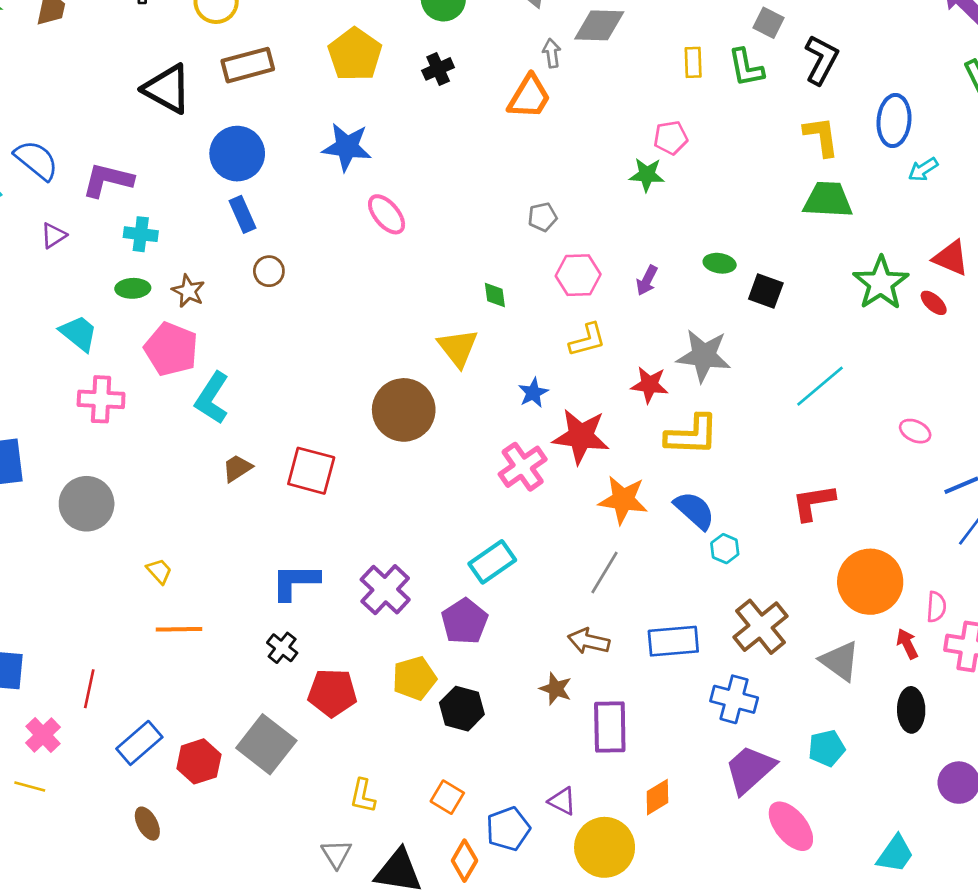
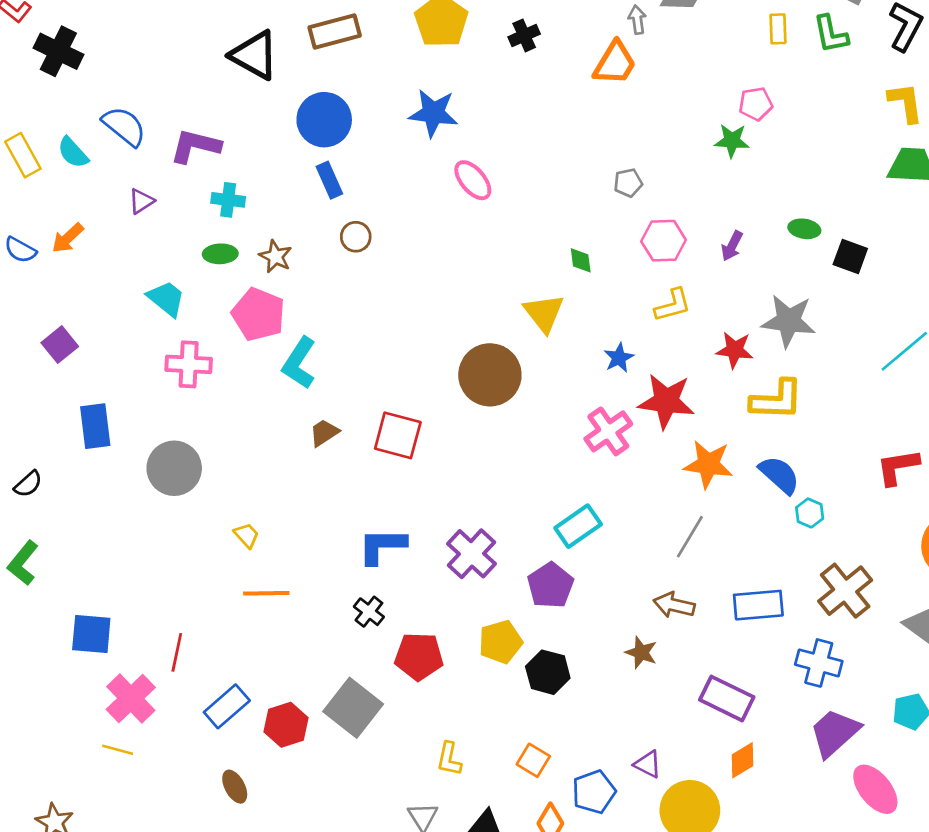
purple rectangle: (610, 727) -> (727, 698), moved, turned -63
pink cross: (43, 735) -> (131, 698), size x1.4

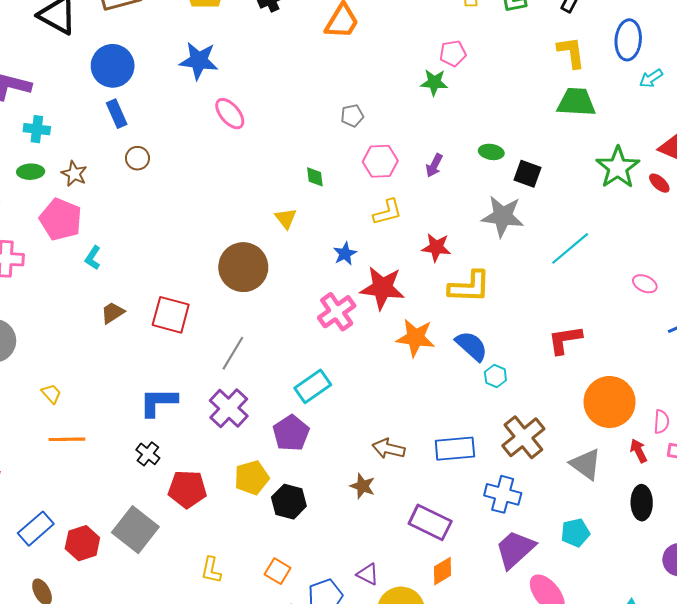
yellow triangle: (544, 313) -> (286, 218), size x0.7
gray star: (789, 321) -> (503, 216), moved
cyan L-shape: (299, 363) -> (93, 258), size x0.6
gray line: (690, 537) -> (233, 353), moved

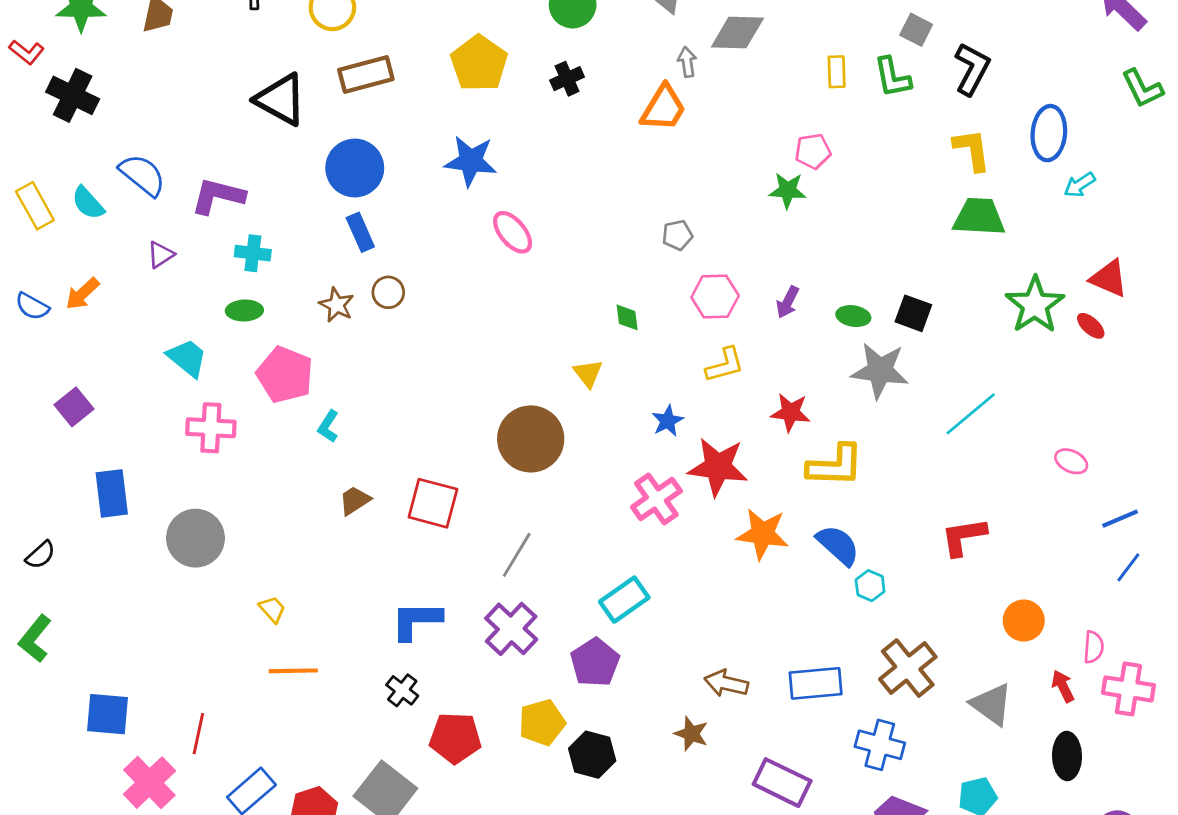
green ellipse: (491, 152) -> (853, 316), moved
brown star: (74, 174) -> (337, 305), moved
orange circle: (610, 402) -> (1024, 621), size x0.6

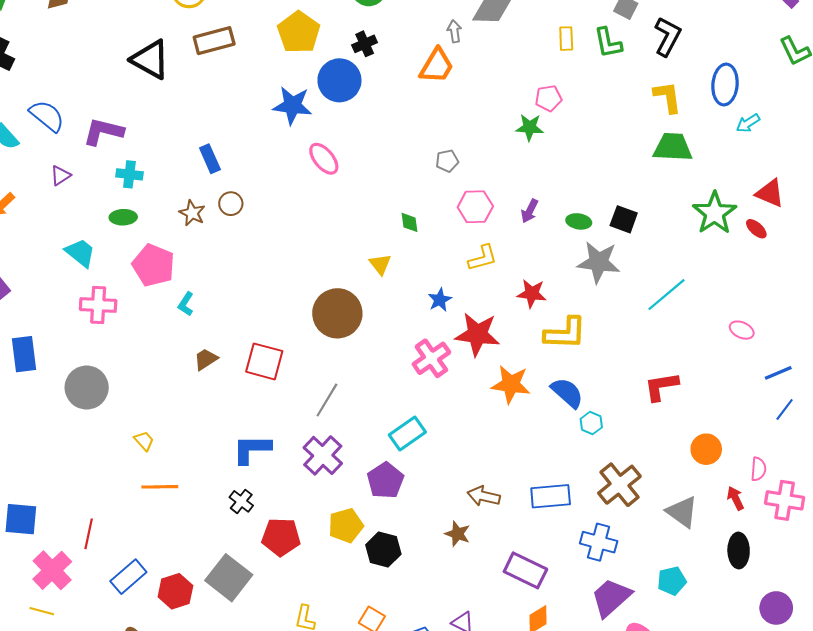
blue circle: (355, 168) -> (339, 80), moved

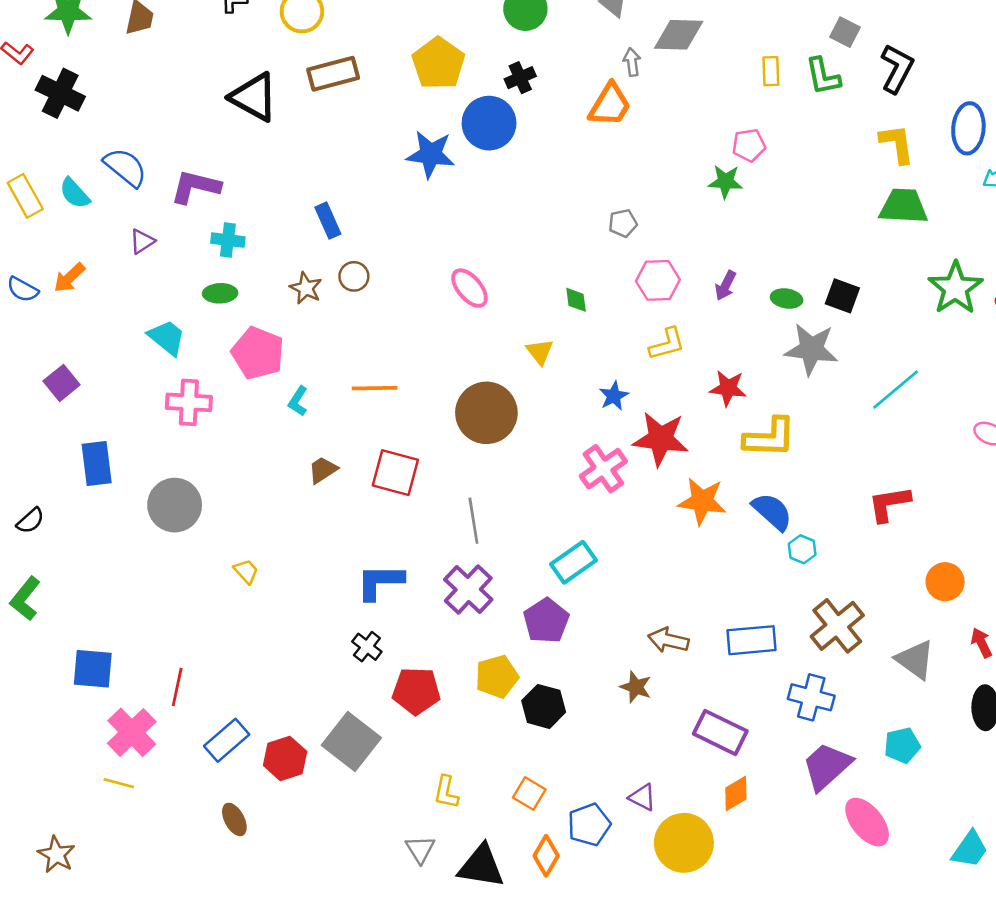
pink ellipse: (324, 159) -> (470, 288), moved
gray line: (327, 400) -> (473, 521), turned -40
orange line: (160, 487) -> (375, 388), moved

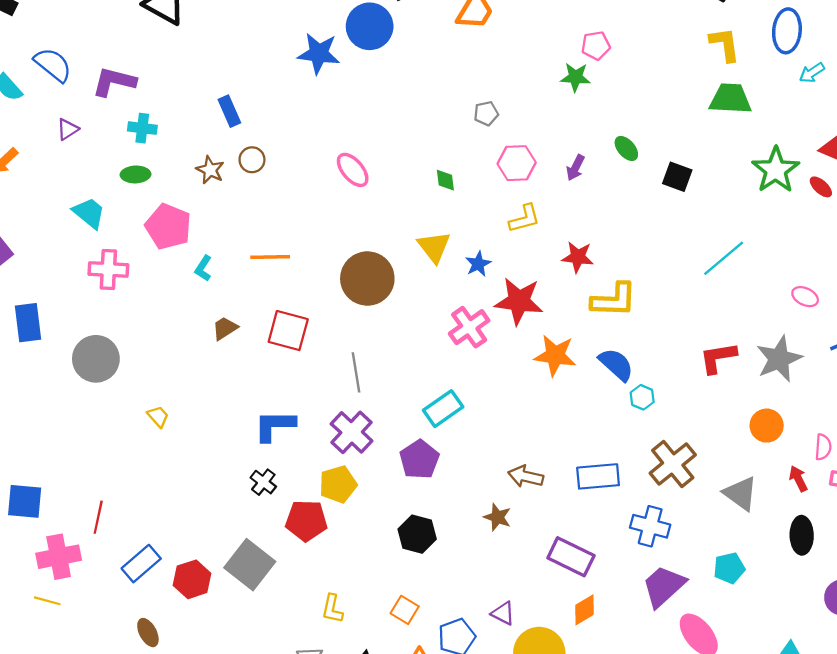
green ellipse: (787, 298) -> (626, 148), moved, turned 40
gray star: (811, 349) -> (779, 359), moved, turned -30
yellow triangle: (540, 352) -> (434, 247), moved, size x1.4
yellow pentagon: (497, 677) -> (338, 484), moved
pink cross: (132, 732) -> (59, 557), turned 33

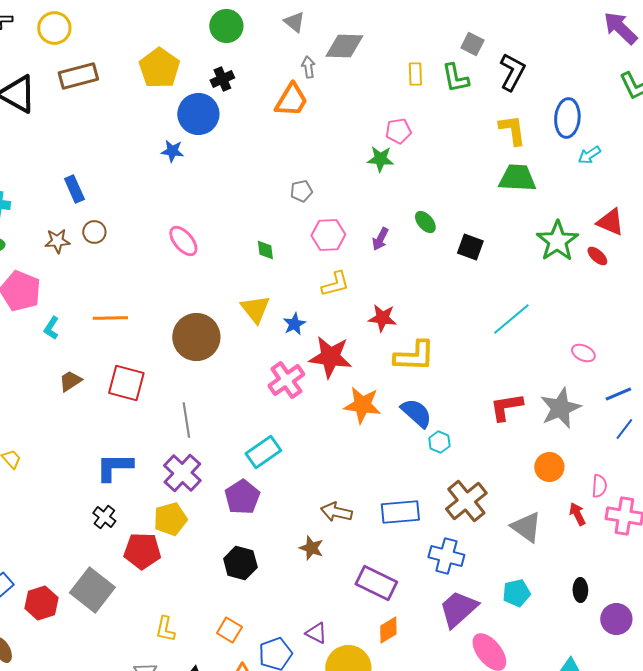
blue star: (319, 53) -> (172, 151), moved, size x0.6
brown star: (210, 170) -> (57, 241), turned -30
black ellipse: (802, 535) -> (580, 590), moved, size x0.7

